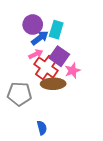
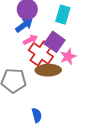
cyan rectangle: (56, 30) -> (63, 15), moved
blue arrow: (40, 38) -> (24, 25), moved

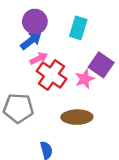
purple square: (55, 42) -> (101, 65), moved
brown ellipse: (48, 70) -> (77, 117), moved

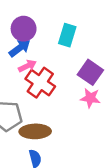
pink star: (85, 79) -> (90, 98), moved, turned 30
brown ellipse: (77, 117) -> (35, 131), moved

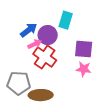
purple circle: (24, 29) -> (48, 35), moved
purple square: (90, 72) -> (84, 49), turned -30

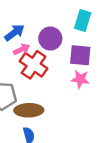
cyan rectangle: (66, 20) -> (83, 21), moved
purple circle: (48, 35) -> (50, 39), moved

